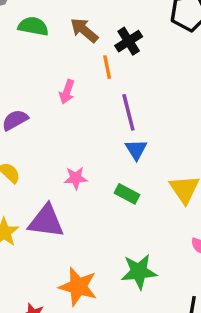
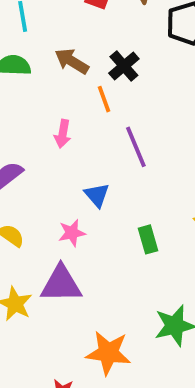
blue triangle: (136, 150) -> (97, 195), moved
pink star: (76, 178) -> (72, 233), moved
green rectangle: (127, 194) -> (148, 239), turned 55

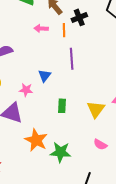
pink arrow: (63, 134) -> (41, 28), moved, turned 64
orange star: (108, 353) -> (36, 140), moved

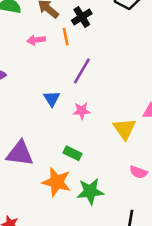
purple line: (72, 59) -> (82, 71), turned 45
pink star: (26, 90) -> (82, 111), moved
green rectangle: (62, 106) -> (72, 153), moved, turned -56

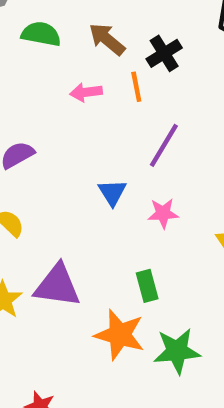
green rectangle: (72, 153) -> (147, 286), turned 48

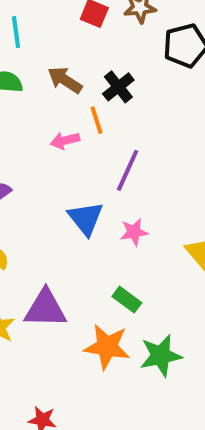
pink arrow: (86, 92) -> (65, 140), moved
blue triangle: (112, 192) -> (86, 218), size x1.4
green rectangle: (147, 286) -> (127, 300), turned -32

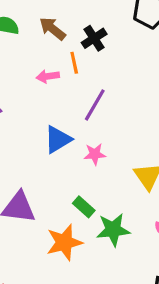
blue triangle: (86, 218) -> (58, 139), turned 32
orange star: (107, 347) -> (64, 242), turned -30
green star: (161, 356) -> (113, 230), moved

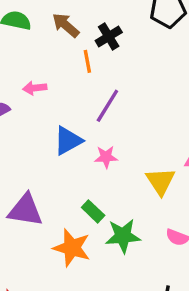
pink arrow: (48, 76) -> (35, 88), moved
orange star: (64, 242) -> (72, 248), turned 30

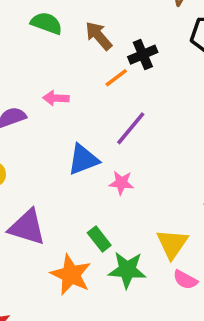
orange line: (87, 61) -> (116, 78), turned 55
yellow triangle: (161, 181) -> (172, 244), moved

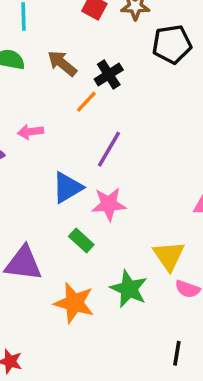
pink star: (121, 183) -> (109, 204), size x1.4
green rectangle: (99, 239) -> (81, 240), moved
green star: (127, 270) -> (129, 289), turned 30

